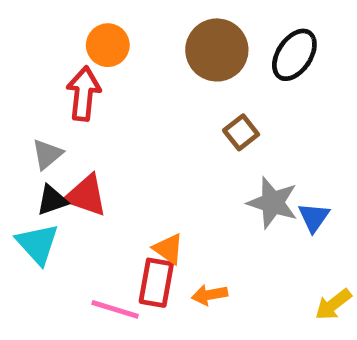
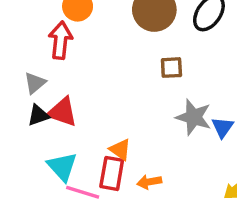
brown square: (241, 132) -> (171, 68), turned 35
cyan triangle: (37, 244) -> (62, 167), moved

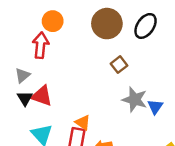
brown square: (171, 68) -> (119, 65), turned -35
black triangle: (38, 115) -> (25, 98), turned -42

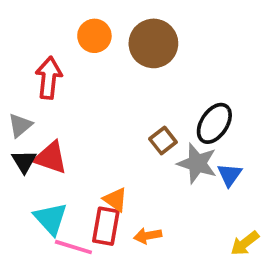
orange circle: (53, 21) -> (94, 36), moved
black ellipse: (146, 26) -> (214, 123), moved
brown square: (119, 65) -> (163, 141), moved

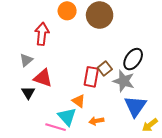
black triangle: (24, 161) -> (28, 93), moved
blue triangle: (230, 175) -> (135, 106), moved, size x1.6
cyan triangle: (51, 219) -> (67, 117), moved
red rectangle: (106, 226) -> (91, 77), moved

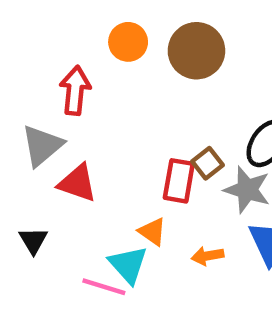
gray triangle: (26, 60) -> (42, 146), size x1.5
black triangle: (28, 93) -> (33, 240), moved
orange arrow: (96, 121) -> (207, 256), moved

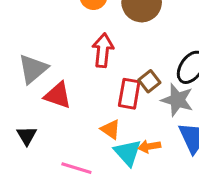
red arrow: (75, 90) -> (103, 50), moved
cyan triangle: (128, 265) -> (128, 153), moved

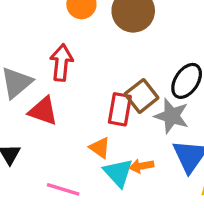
red arrow: (103, 50) -> (61, 63), moved
brown square: (149, 81) -> (142, 96), size x1.4

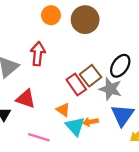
red rectangle: (120, 109) -> (76, 84), turned -45
red triangle: (43, 111) -> (26, 99), moved

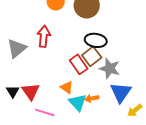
black ellipse: (120, 66) -> (96, 40), moved, turned 65
red triangle: (26, 99) -> (31, 91), moved, turned 36

